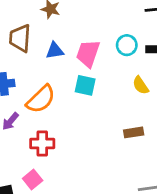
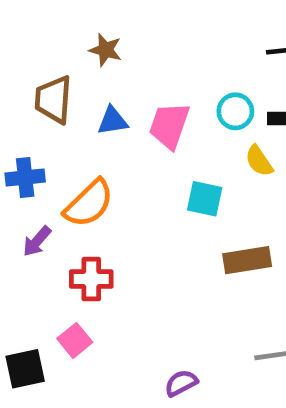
cyan square: (85, 85) -> (205, 199), moved
yellow semicircle: (141, 85) -> (259, 161), moved
brown rectangle: (134, 132) -> (247, 260), size x1.4

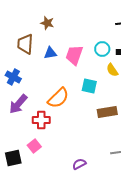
blue cross: (25, 177) -> (13, 77), turned 35
orange semicircle: (89, 203) -> (58, 98), moved
purple arrow: (37, 241) -> (18, 104), size x1.5

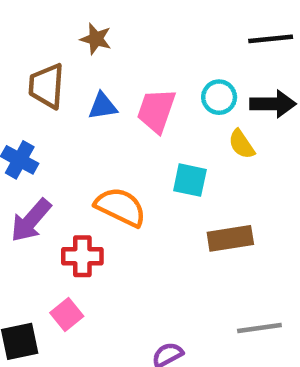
orange semicircle: (58, 98) -> (120, 207), turned -110

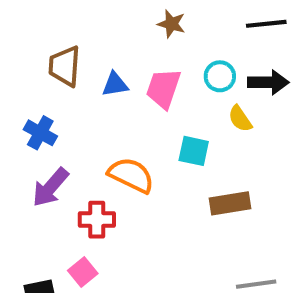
brown star: (96, 39) -> (171, 24), moved

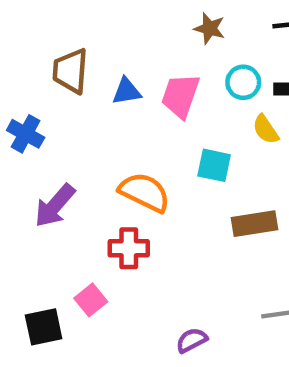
brown star: (171, 24) -> (210, 28), moved
blue cross: (40, 133) -> (26, 134), moved
red cross: (97, 220) -> (129, 248), moved

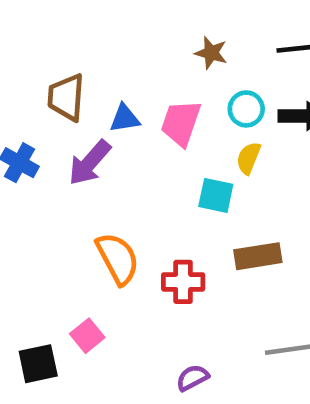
yellow semicircle: (266, 129) -> (249, 158), moved, turned 56
orange semicircle: (144, 192) -> (118, 259), moved, turned 36
purple arrow: (55, 206) -> (90, 163), moved
red cross: (129, 248) -> (183, 282), moved

